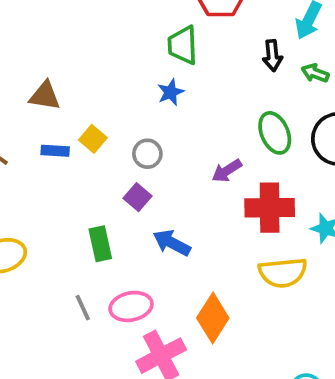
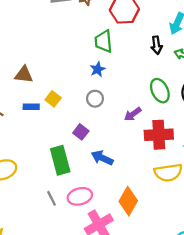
gray circle: (147, 154) -> (95, 99), moved
green rectangle: (100, 244) -> (60, 160), size x1.4

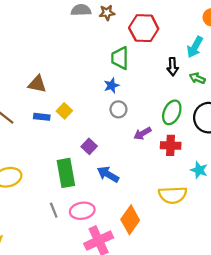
green ellipse: (160, 91) -> (172, 112), turned 45
gray circle: (95, 99) -> (118, 109), moved
red cross: (159, 135) -> (171, 145), moved, size x0.7

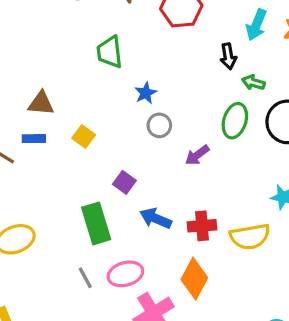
green trapezoid: (120, 58) -> (110, 52), moved
green arrow: (197, 78) -> (253, 83), moved
blue rectangle: (42, 117) -> (34, 139), moved
red cross: (171, 145) -> (202, 226), moved

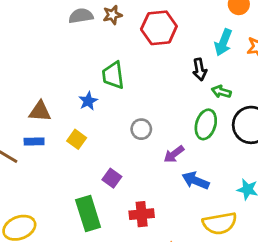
green trapezoid: (110, 52) -> (113, 75), moved
blue star: (146, 93) -> (88, 101), moved
blue arrow: (156, 218) -> (196, 181), moved
red cross: (202, 226) -> (142, 214), moved

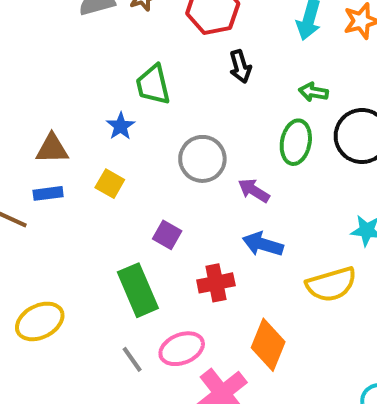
black arrow: (200, 69) -> (240, 67), moved
gray circle: (141, 129) -> (202, 159), size x1.5
purple arrow: (174, 154) -> (254, 191), turned 75
blue arrow: (196, 181) -> (263, 244), moved

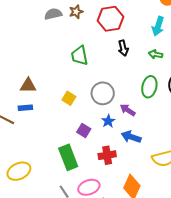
green arrow: (313, 92) -> (156, 54), moved
blue star: (121, 126) -> (108, 121), moved
yellow square: (110, 184) -> (69, 98), moved

